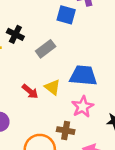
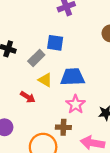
blue square: (66, 15) -> (55, 43), moved
yellow triangle: (52, 87) -> (45, 80), moved

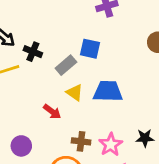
pink star: (76, 104) -> (111, 145), moved
brown cross: (63, 127) -> (81, 141), moved

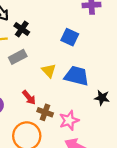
gray rectangle: (66, 65) -> (18, 57), moved
red arrow: (52, 112) -> (29, 97), moved
black star: (145, 138) -> (102, 98), moved

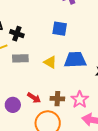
gray rectangle: (18, 57) -> (20, 58), turned 42
red arrow: (29, 97) -> (34, 98), moved

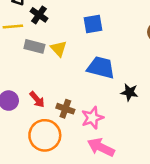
blue square: (60, 29) -> (93, 24), turned -35
yellow triangle: (50, 62) -> (59, 49), moved

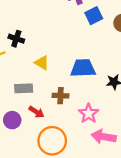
blue square: (93, 24) -> (94, 16), moved
gray rectangle: (34, 46) -> (24, 88), moved
brown cross: (65, 109) -> (61, 96), moved

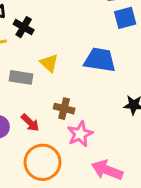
blue trapezoid: (83, 68) -> (100, 60), moved
gray rectangle: (24, 88) -> (21, 77), moved
pink star: (89, 113) -> (80, 134), moved

